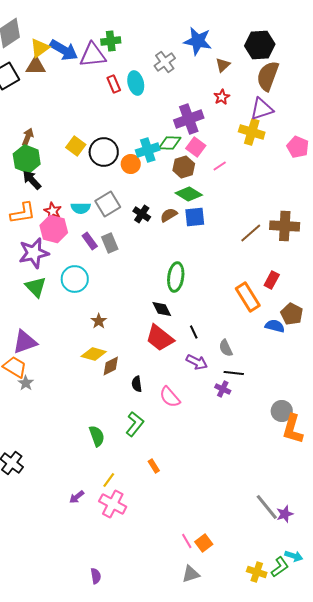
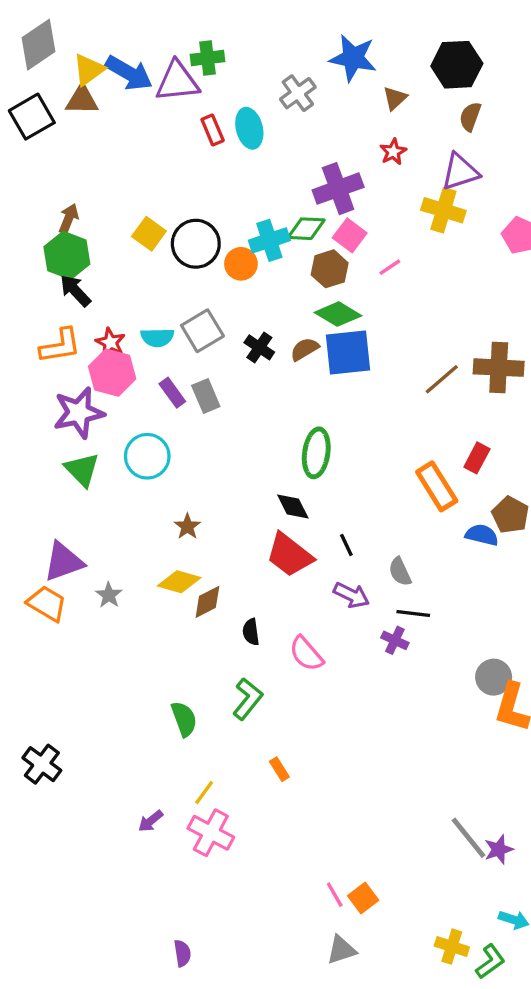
brown semicircle: (268, 76) -> (470, 117), size x0.6
blue square: (195, 217) -> (348, 353), size x1.4
gray star: (26, 383) -> (109, 595), moved
green L-shape: (280, 567) -> (490, 962), moved

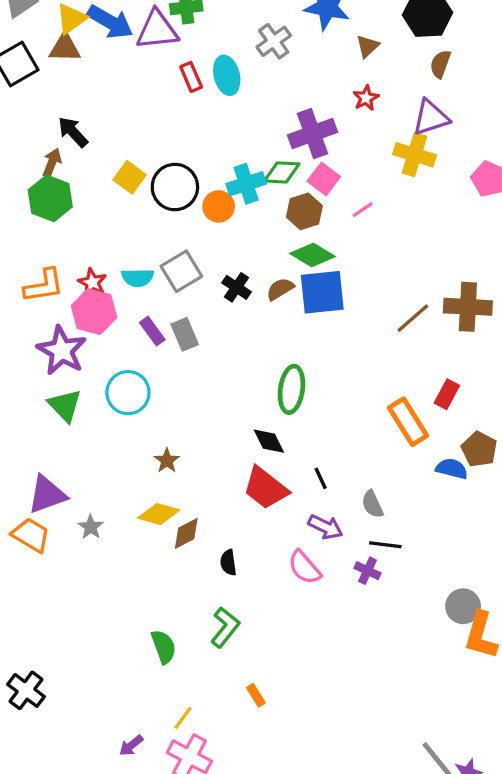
black arrow: (75, 291) -> (73, 132), moved
purple star: (79, 413) -> (62, 350), turned -30
pink semicircle: (306, 654) -> (304, 567), moved

